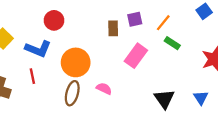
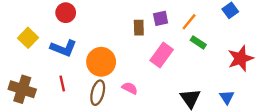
red circle: (54, 20) -> (66, 13), moved
red line: (32, 76) -> (62, 84), moved

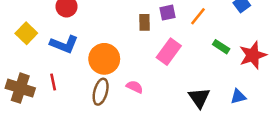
green rectangle: (198, 42) -> (221, 47), moved
red line: (62, 84) -> (53, 82), moved
blue triangle: (227, 97) -> (238, 97), turned 49

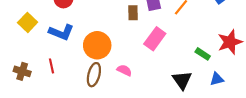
green rectangle: (221, 47) -> (203, 54), moved
brown cross: (20, 88) -> (22, 71), size x0.7

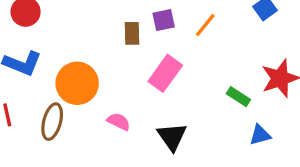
brown ellipse: (94, 75) -> (52, 122), moved
black triangle: (182, 80) -> (172, 137), moved

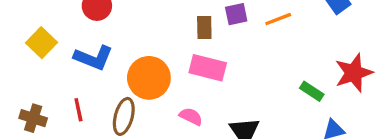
orange line: (205, 25) -> (278, 19), turned 30
pink rectangle: (165, 73) -> (208, 68), moved, turned 68

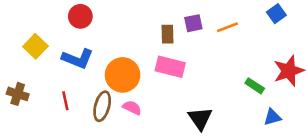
pink semicircle: (191, 116) -> (132, 108), moved
brown cross: (33, 118) -> (18, 94), moved

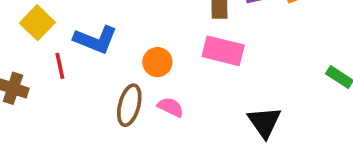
orange circle: (123, 75) -> (157, 62), size x0.6
red line: (65, 101) -> (60, 66), moved

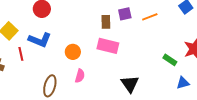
brown ellipse: (129, 105) -> (50, 86), moved
pink semicircle: (171, 107) -> (80, 76), turned 80

